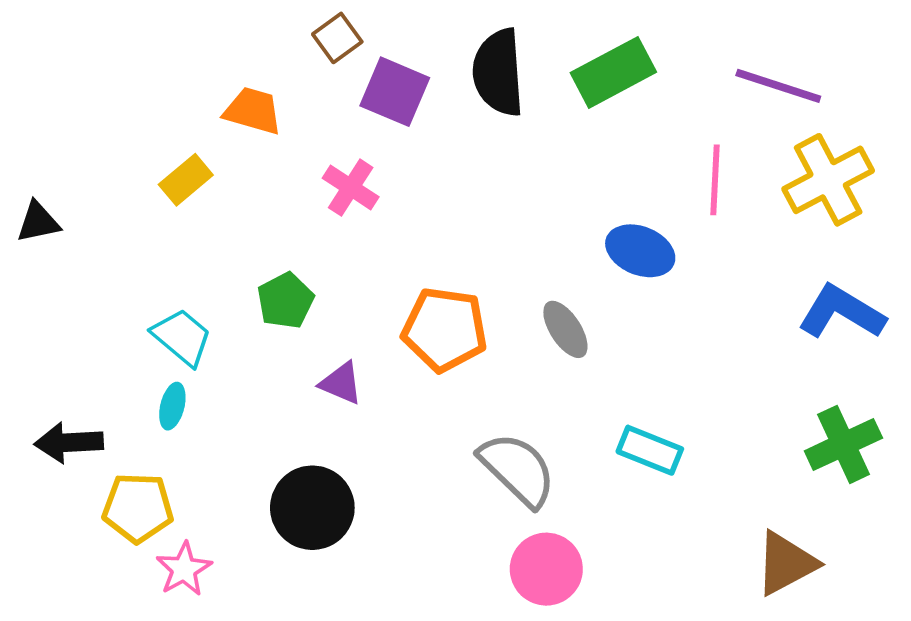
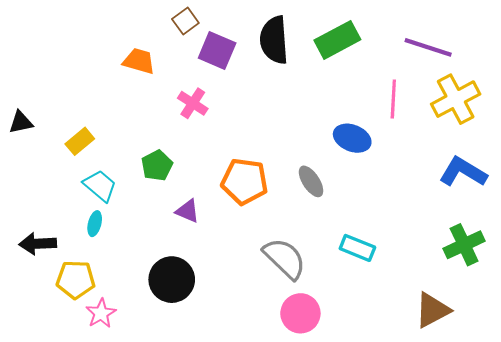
yellow rectangle: (186, 180) -> (80, 141), moved

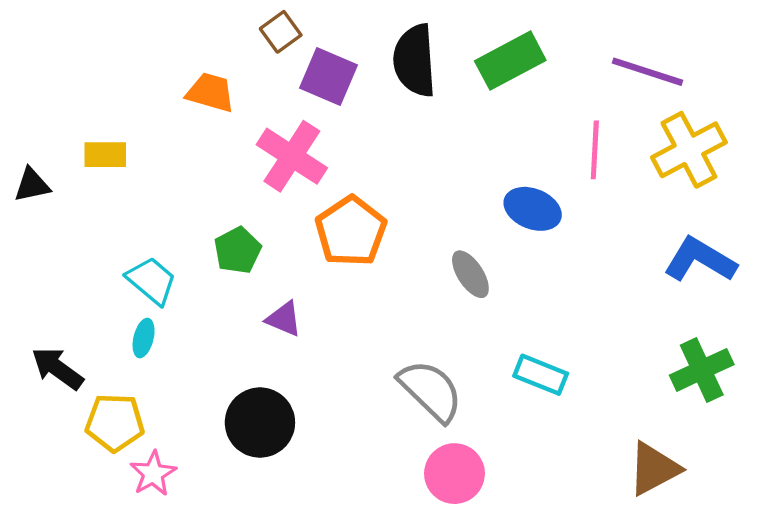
pink cross: (193, 103) -> (292, 156), size x1.5
yellow rectangle: (80, 141) -> (105, 155), moved, turned 40
orange pentagon: (245, 181) -> (351, 231), moved, turned 30
black arrow: (38, 244) -> (57, 368), turned 39

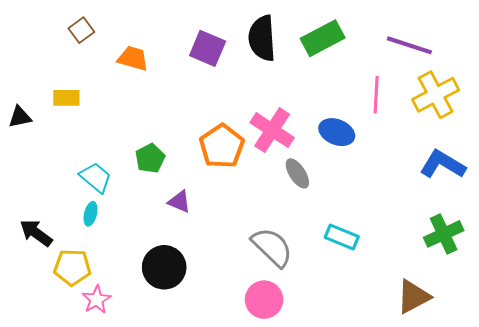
brown square: (281, 32) -> (81, 30), moved
pink cross: (292, 156) -> (272, 130), moved
pink circle: (454, 474) -> (264, 300), moved

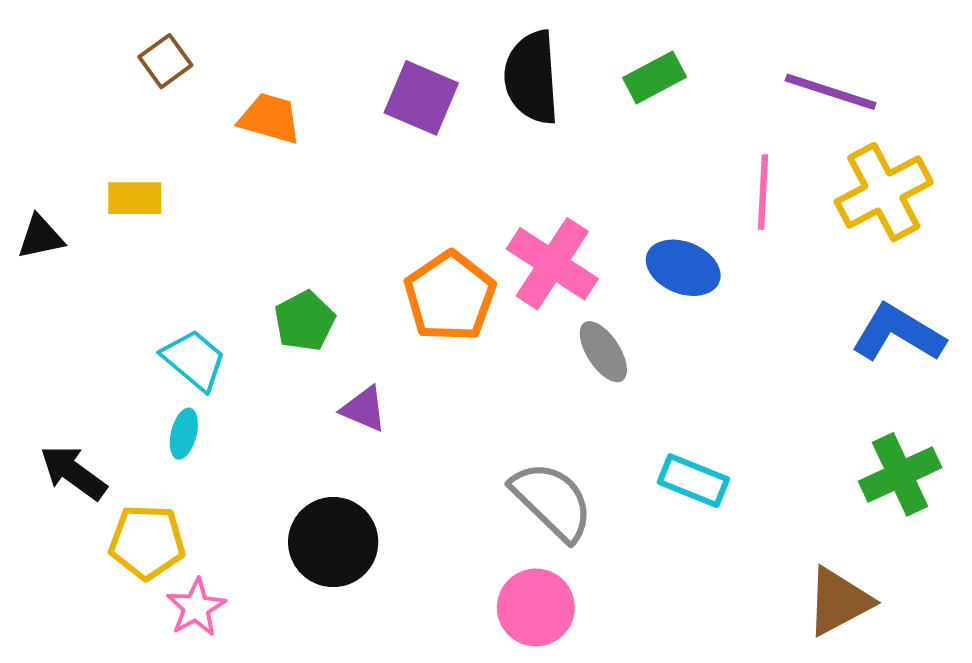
green rectangle: (323, 38) -> (655, 77), size x0.7

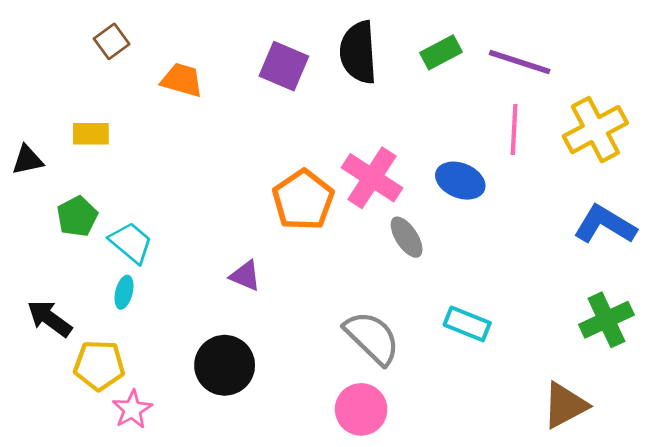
purple line: (831, 92) -> (520, 62), moved
green pentagon: (305, 321) -> (77, 216), moved

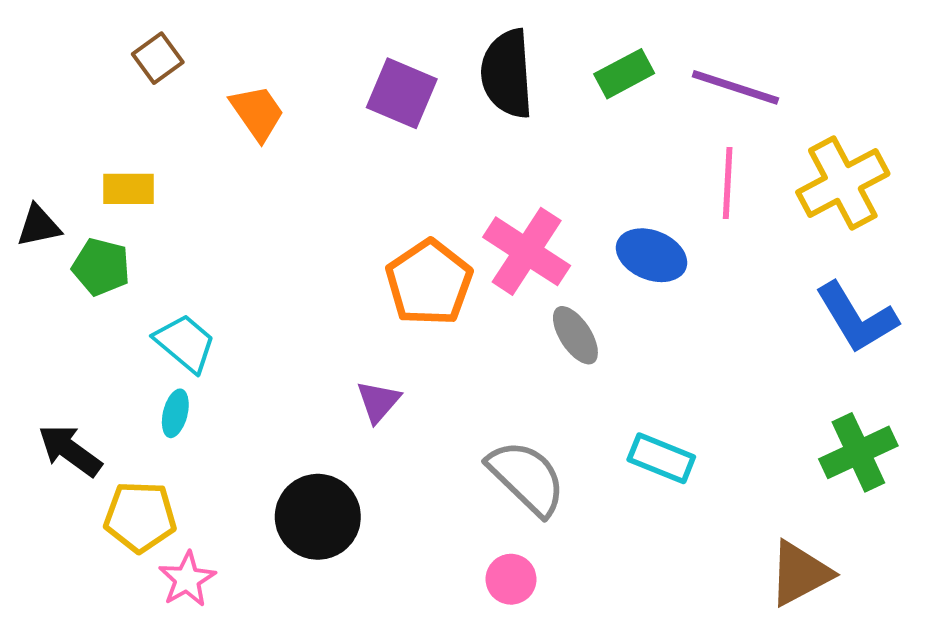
orange trapezoid: (182, 80) -> (257, 113), turned 39
green pentagon: (77, 216) -> (101, 267), moved, turned -30
blue L-shape: (605, 225) -> (856, 318), turned -152
purple triangle: (245, 276) -> (378, 402), moved, turned 48
pink circle: (361, 409) -> (511, 579), size x0.7

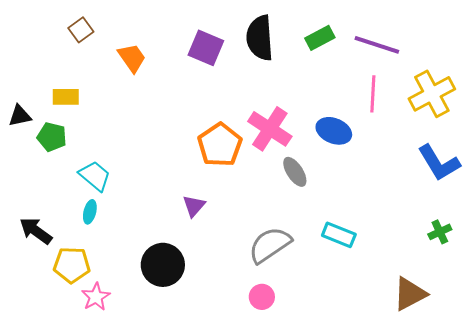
green cross: (858, 452) -> (440, 232), size x0.6
gray semicircle: (527, 478) -> (270, 245), turned -78

